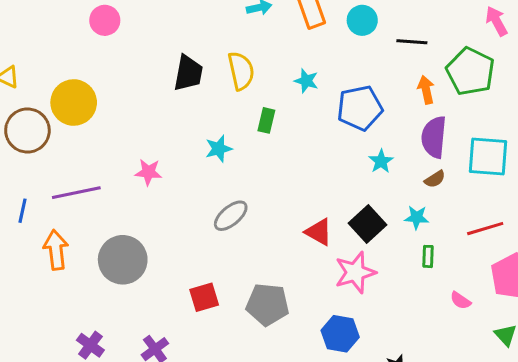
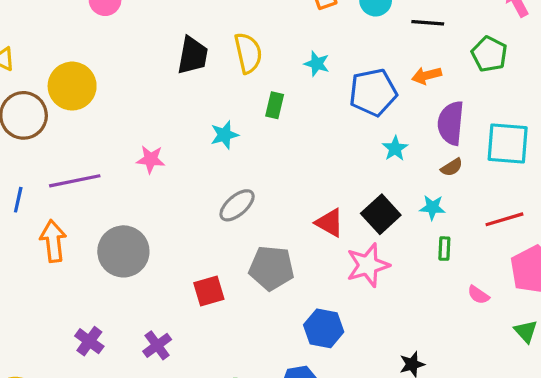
green pentagon: (470, 71) -> (489, 54), size x0.7
orange arrow: (426, 90) -> (427, 75), moved, turned -92
gray pentagon: (268, 304) -> (272, 268), moved
blue hexagon: (340, 334) -> (324, 328), moved

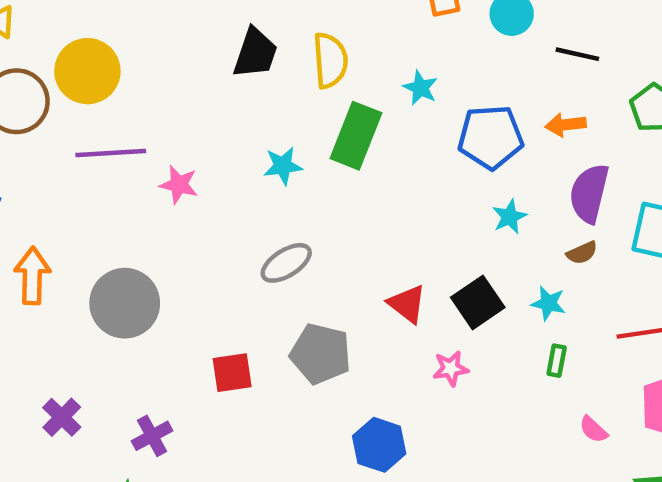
green rectangle: (275, 105) -> (356, 136), size x1.8
purple line: (75, 181) -> (111, 153), moved
pink star: (368, 265) -> (451, 368), size x0.6

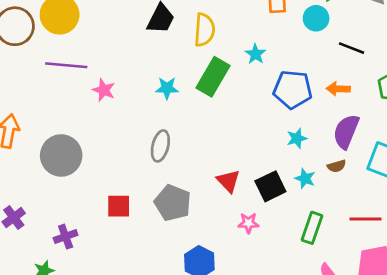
gray ellipse: (286, 263) -> (160, 146), turned -52
cyan star: (548, 303) -> (305, 179), moved
green rectangle: (557, 361) -> (312, 228), size x1.6

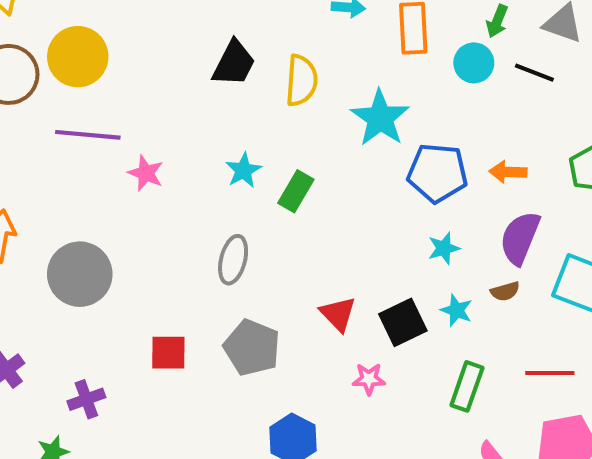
black line: (351, 48) -> (534, 73), moved
cyan star: (255, 54) -> (380, 118), size x1.8
green rectangle: (213, 77) -> (296, 191), moved, size x0.7
cyan star: (167, 88) -> (243, 170), turned -30

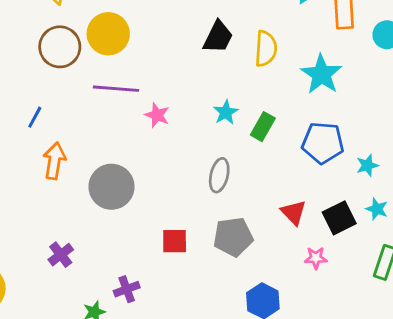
blue pentagon: (437, 173) -> (323, 143), moved
gray pentagon: (252, 348) -> (233, 237), turned -30
purple cross: (86, 399) -> (127, 289), moved

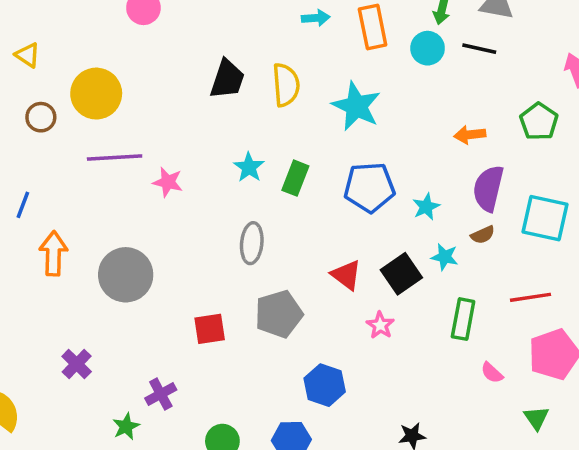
brown circle: (60, 47) -> (41, 117), size x0.6
pink star: (316, 258) -> (380, 325), turned -30

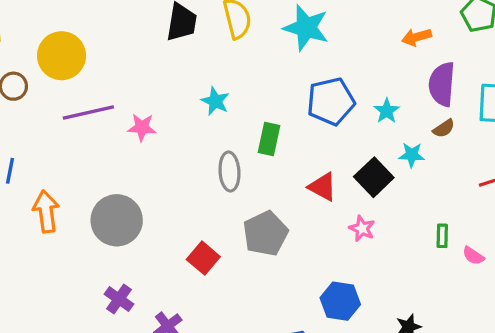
green rectangle: (295, 178) -> (269, 139), moved
green rectangle: (463, 319) -> (442, 236), moved, size x0.6
red square: (210, 329) -> (203, 258), turned -32
purple cross: (77, 364) -> (119, 299), moved
blue hexagon: (325, 385) -> (340, 301), moved

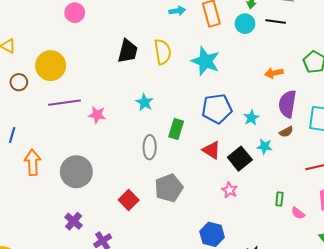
red triangle: (323, 187) -> (211, 150), moved

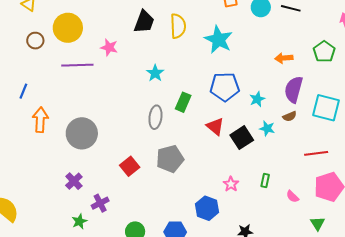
pink star: (97, 115) -> (109, 47), moved
pink star: (230, 190) -> (231, 184), moved
green rectangle: (279, 199) -> (265, 180), moved

